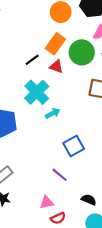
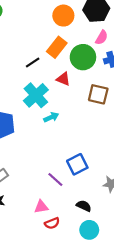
red triangle: (56, 66) -> (63, 79), moved
blue square: (74, 146) -> (77, 164), moved

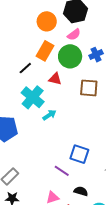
pink semicircle: (102, 37) -> (74, 35), moved, turned 32
blue square: (77, 164) -> (79, 154), turned -36
black semicircle: (84, 206) -> (81, 191), moved

